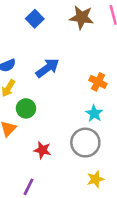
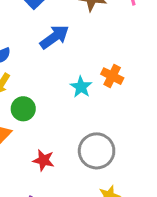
blue arrow: (47, 68) -> (54, 37), moved
cyan star: (94, 113) -> (81, 87), moved

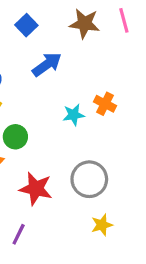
cyan star: (81, 87) -> (74, 115), turned 30
red star: (44, 160) -> (36, 189), size x1.5

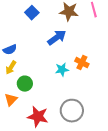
blue arrow: (47, 64) -> (57, 38), moved

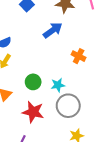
cyan star: (62, 70) -> (58, 85), moved
green circle: (25, 84) -> (33, 82), moved

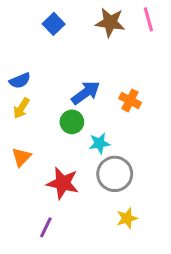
blue arrow: (53, 30) -> (86, 93), moved
green circle: (33, 82) -> (72, 122), moved

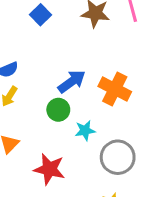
orange cross: (130, 100) -> (115, 89), size x1.5
gray circle: (115, 174) -> (118, 157), moved

